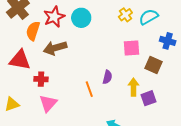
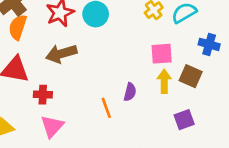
orange semicircle: (33, 31) -> (18, 27), moved
yellow arrow: (133, 87) -> (164, 81), moved

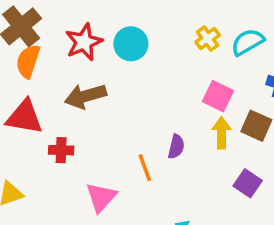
pink square: (162, 54) -> (218, 96), turned 30
purple square: (184, 120) -> (248, 183), turned -36
pink triangle: (52, 126) -> (101, 197), moved

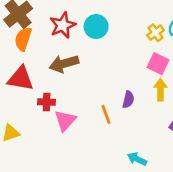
yellow cross: (208, 39) -> (156, 33), moved
pink triangle: (101, 197) -> (65, 121), moved

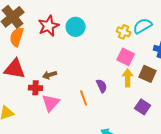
yellow cross: (156, 33) -> (124, 32), turned -32
brown arrow: (64, 64) -> (50, 75), moved, size x0.6
purple semicircle: (128, 100) -> (102, 86), turned -40

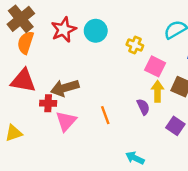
yellow cross: (124, 32) -> (135, 45), moved
brown arrow: (50, 75) -> (65, 88), size x1.6
purple semicircle: (102, 86) -> (143, 107), moved

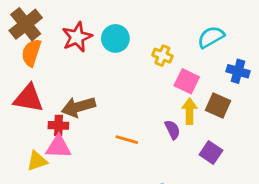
orange line: (105, 115) -> (127, 140), turned -54
pink triangle: (66, 121) -> (58, 147), moved, turned 50
yellow triangle: (14, 133) -> (37, 161), moved

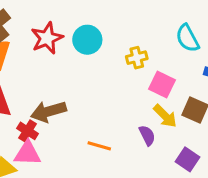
cyan semicircle: (211, 37) -> (188, 38), turned -88
yellow cross: (162, 56) -> (137, 58), turned -36
yellow arrow: (190, 111) -> (165, 116), turned 135
red cross: (58, 125) -> (28, 131), turned 30

